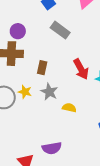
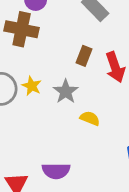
brown rectangle: (42, 68) -> (84, 56), moved

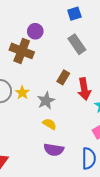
yellow semicircle: (90, 118) -> (50, 124), moved
purple semicircle: (56, 171) -> (54, 150), moved

